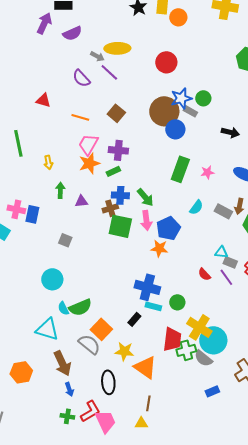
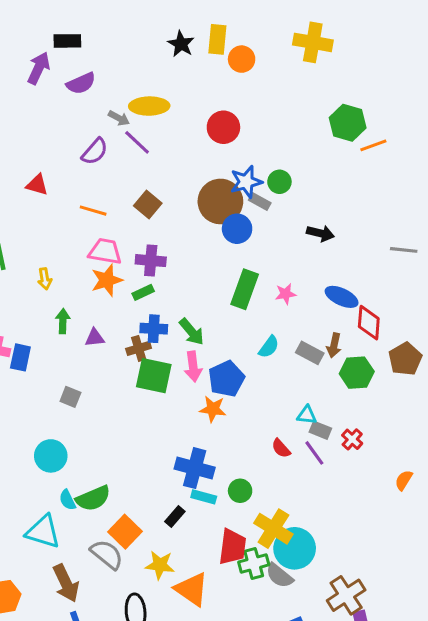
purple semicircle: (81, 78) -> (95, 151), turned -96
pink trapezoid: (88, 144) -> (105, 251), turned 70

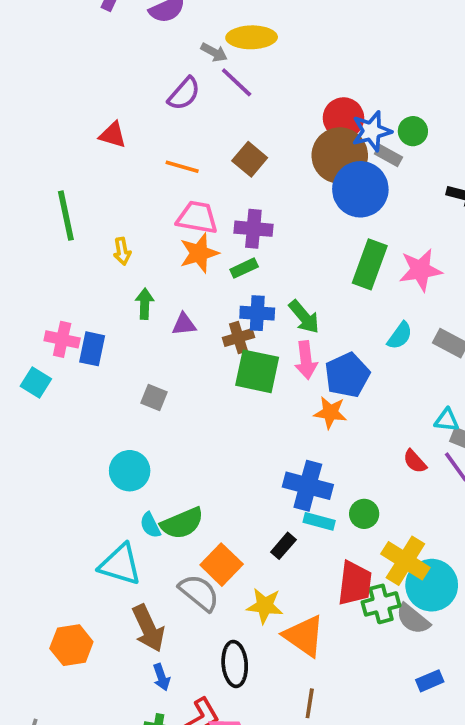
red circle: (223, 127) -> (343, 118), moved
blue circle: (237, 229) -> (360, 189), size x1.5
pink star: (286, 294) -> (420, 270), size x1.6

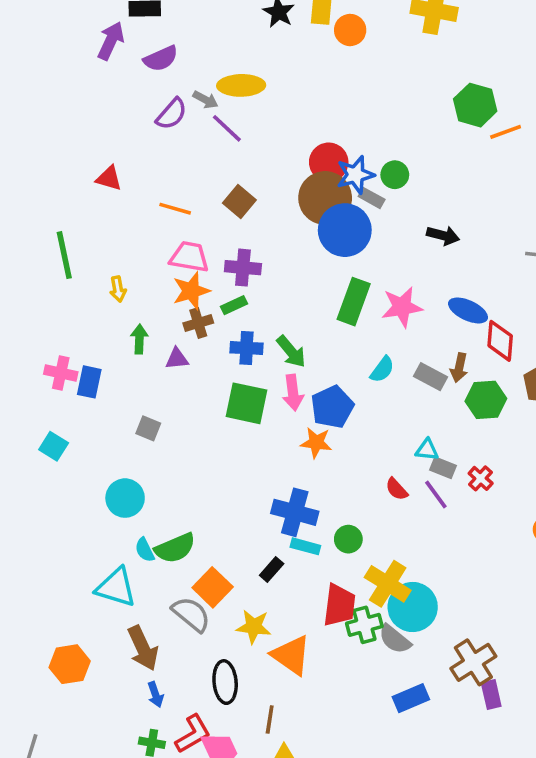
purple semicircle: (184, 94) -> (171, 114), moved
brown cross: (238, 338) -> (198, 323), moved
cyan square: (36, 383) -> (54, 446), moved
blue rectangle: (430, 681) -> (411, 698), size x1.4
brown line: (310, 703) -> (270, 720), moved

